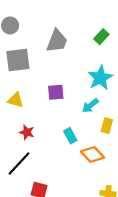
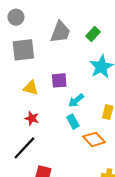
green rectangle: (101, 37) -> (93, 34), moved
yellow triangle: (16, 100) -> (31, 88), moved
cyan arrow: (90, 106) -> (76, 100), moved

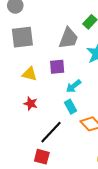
gray trapezoid: (60, 32) -> (68, 38), moved
black line: (24, 148) -> (51, 132), moved

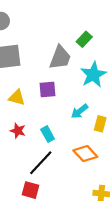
cyan arrow: (74, 86) -> (80, 111), moved
cyan rectangle: (70, 107) -> (48, 134), moved

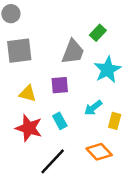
red star: (18, 131) -> (29, 128), size x1.6
cyan rectangle: (48, 134) -> (60, 121), moved

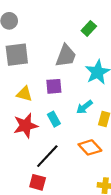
green rectangle: (98, 33) -> (89, 28), moved
red star: (29, 128) -> (26, 126), turned -30

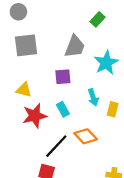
yellow triangle: (24, 94) -> (24, 90), moved
cyan arrow: (84, 107) -> (93, 97), turned -70
orange diamond: (90, 147) -> (86, 136), moved

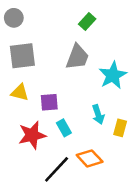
green rectangle: (97, 19) -> (87, 22), moved
purple square: (63, 77) -> (49, 102), moved
yellow triangle: (24, 90) -> (20, 92), moved

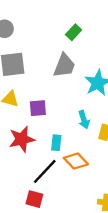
cyan rectangle: (64, 128) -> (56, 143), moved, turned 35

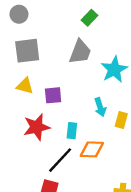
orange diamond: (76, 161) -> (92, 149), turned -45

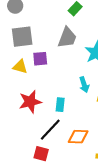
purple square: (53, 95) -> (40, 59), moved
orange diamond: (92, 149) -> (78, 137), moved

